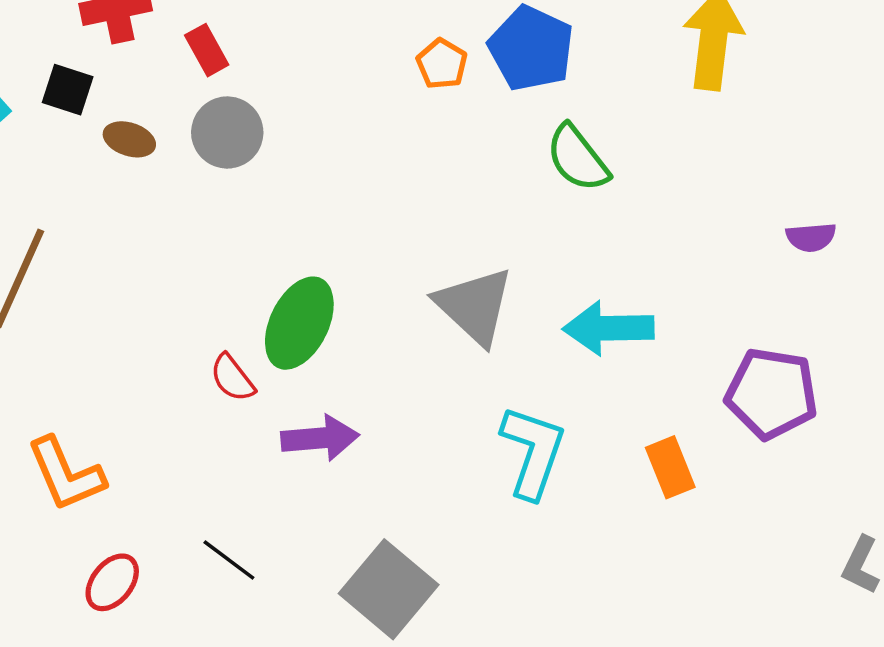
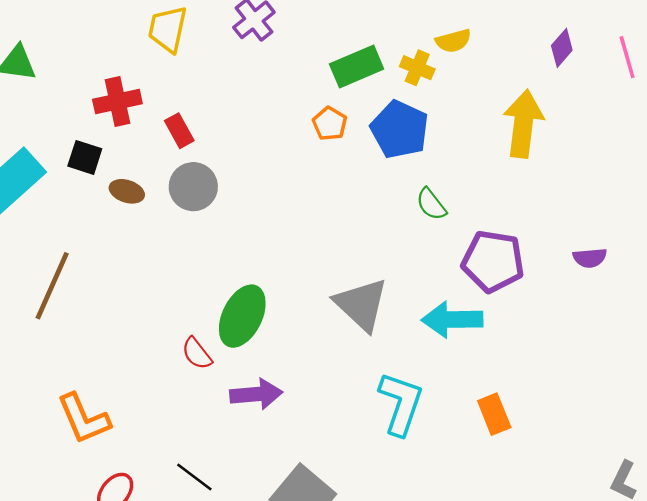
orange pentagon: (442, 64) -> (330, 124), moved
green semicircle: (578, 158) -> (431, 204), size x0.7
purple pentagon: (772, 393) -> (493, 261), moved

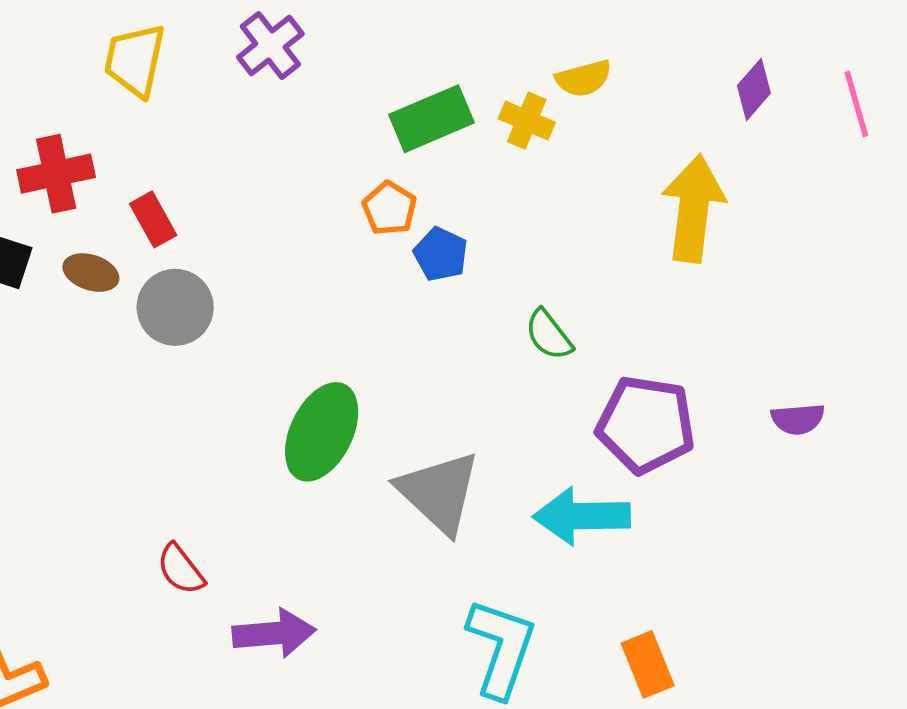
blue pentagon: (400, 129) -> (441, 254), moved, size x0.6
brown ellipse: (127, 191) -> (91, 273), moved
green ellipse: (242, 316) -> (322, 432), moved

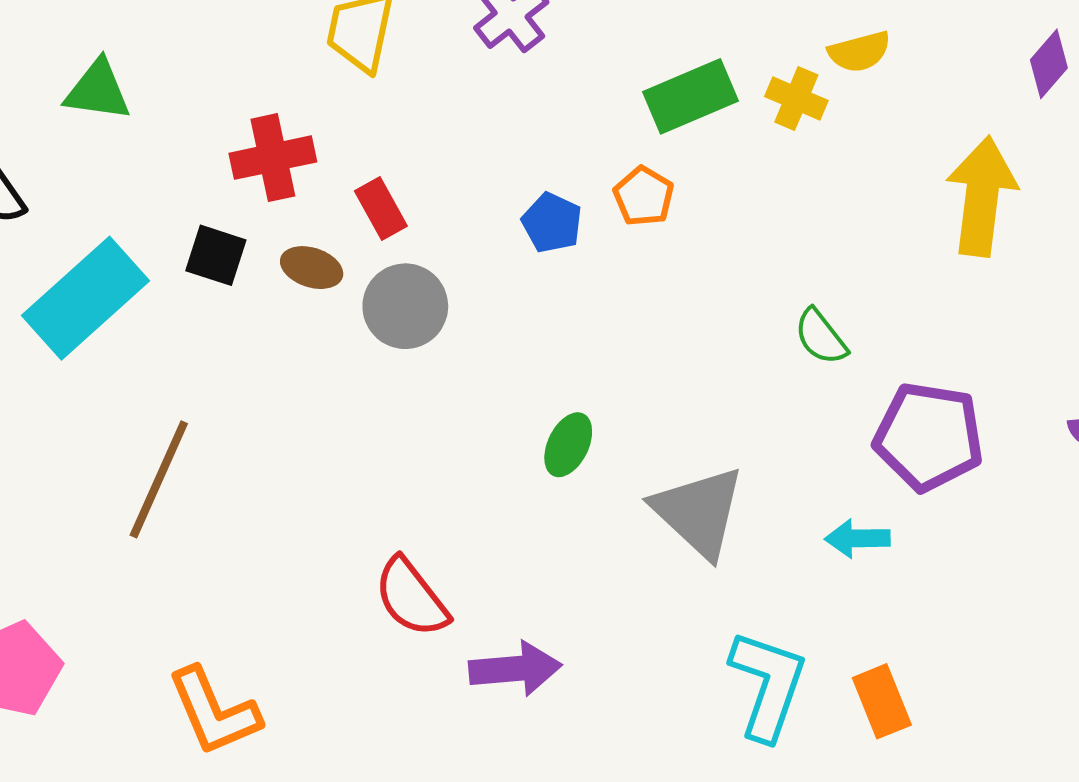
blue pentagon: (441, 254) -> (552, 223), moved
green ellipse: (322, 432) -> (568, 445), size x0.6
cyan arrow: (582, 516) -> (857, 538), size x0.6
red semicircle: (181, 569) -> (411, 597), size x1.4
orange rectangle: (648, 664) -> (882, 701), moved

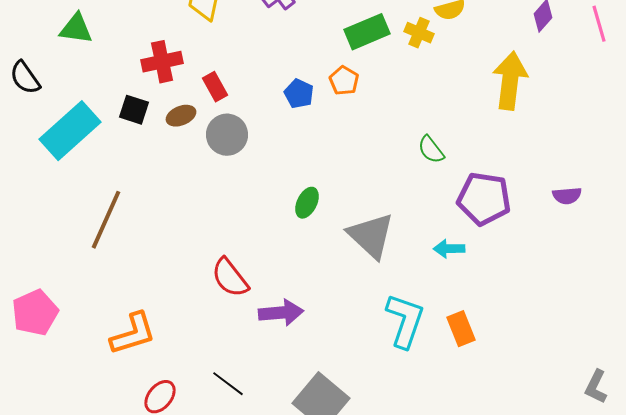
brown ellipse: (312, 268) -> (181, 116), turned -40
orange L-shape: (214, 712) -> (133, 334), turned -84

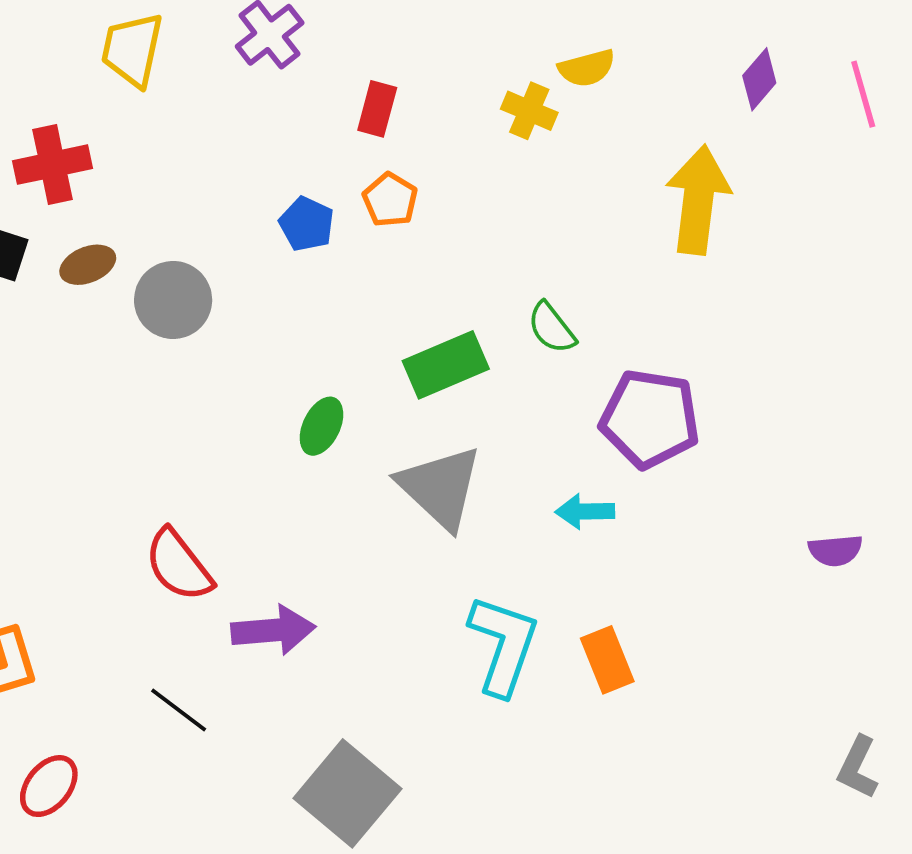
green rectangle: (367, 32) -> (446, 365), moved
red rectangle: (215, 87) -> (377, 109), moved, turned 44
purple semicircle: (567, 196) -> (835, 550), moved
black line: (228, 384) -> (179, 710), moved

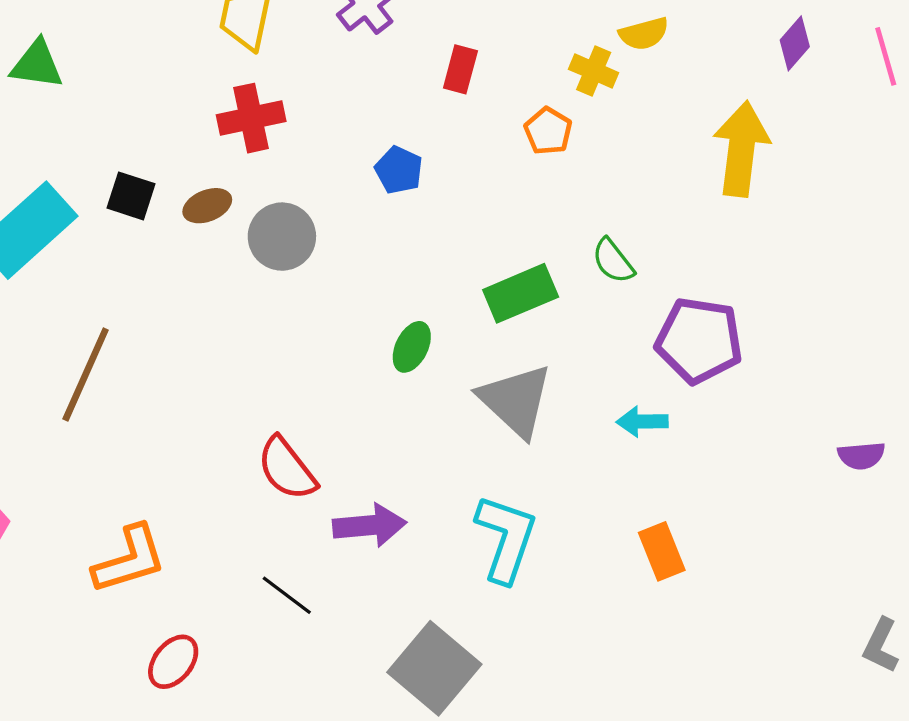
red cross: (52, 165) -> (251, 118), moved
orange pentagon: (390, 200) -> (548, 131), moved
cyan L-shape: (503, 645) -> (506, 538), moved

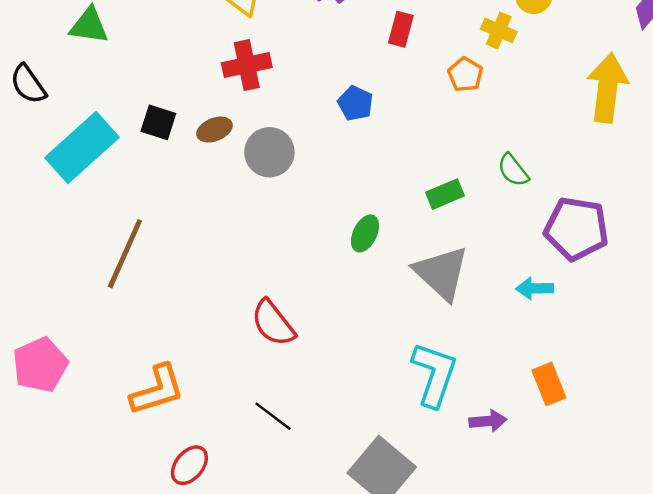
green rectangle: (521, 293) -> (445, 194), size x0.7
purple arrow: (370, 525) -> (488, 421), moved, size x0.7

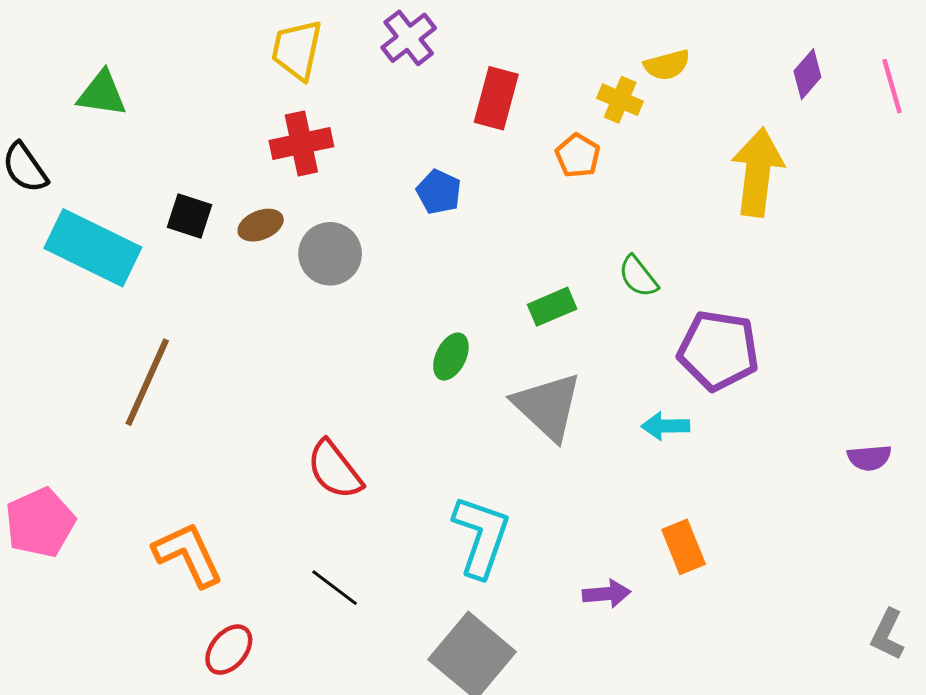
red rectangle: (401, 29) -> (496, 98), size x1.4
cyan rectangle: (82, 147) -> (93, 248), turned 68
cyan L-shape: (434, 374) -> (481, 536), moved
orange L-shape: (157, 390) -> (188, 554), turned -98

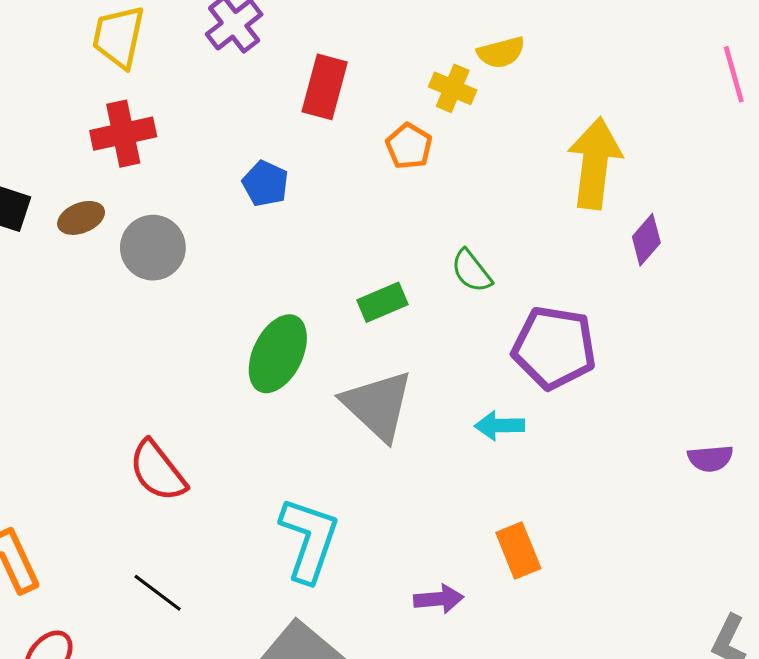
purple diamond: (807, 74) -> (646, 240), moved
green ellipse: (451, 357) -> (278, 354), size x1.6

